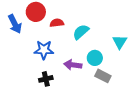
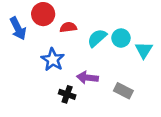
blue star: (44, 50) -> (53, 60), turned 30
cyan circle: (95, 58) -> (121, 38), moved
black cross: (46, 79) -> (67, 94), moved, turned 32

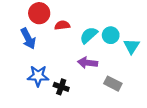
blue arrow: (18, 28) -> (28, 38), moved
blue star: (53, 60) -> (38, 76), moved, turned -30
purple arrow: (87, 78) -> (88, 63), moved

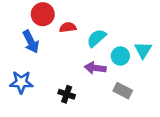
cyan circle: (111, 35) -> (120, 56), moved
blue star: (38, 76) -> (21, 82), moved

